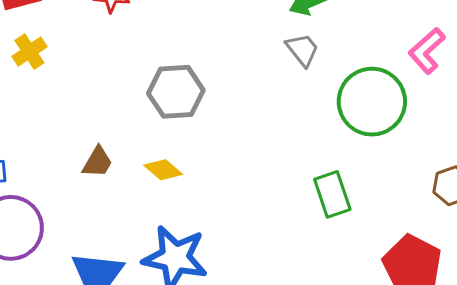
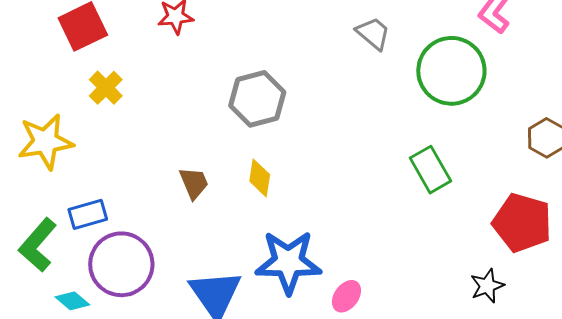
brown trapezoid: (98, 162) -> (194, 183), turned -42
yellow diamond: (163, 170) -> (260, 178), turned 69

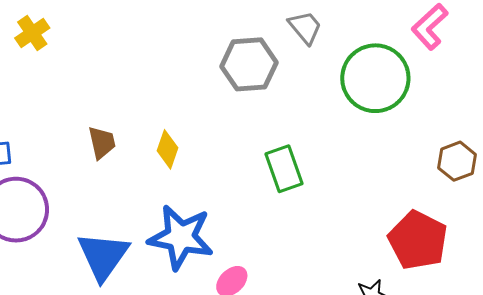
gray hexagon: (257, 99) -> (249, 64), moved
green rectangle: (431, 170) -> (284, 169), moved

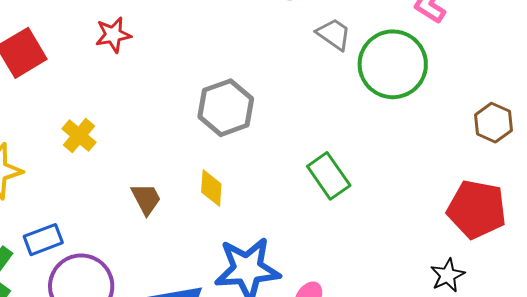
gray trapezoid: (305, 27) -> (334, 34), moved
yellow cross: (32, 33) -> (79, 136), moved
gray hexagon: (249, 64) -> (226, 108), moved

